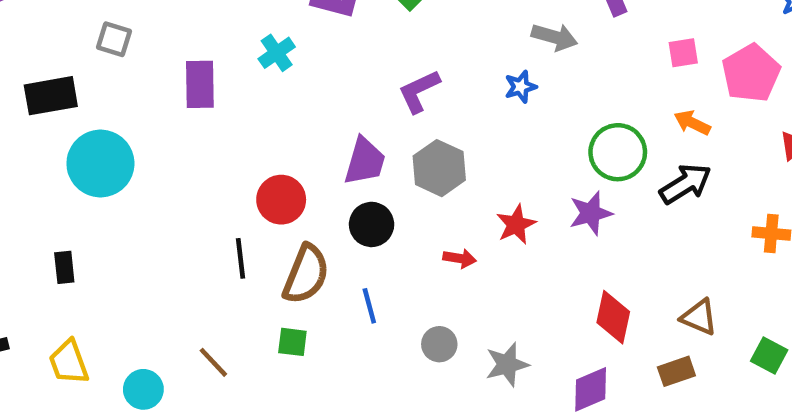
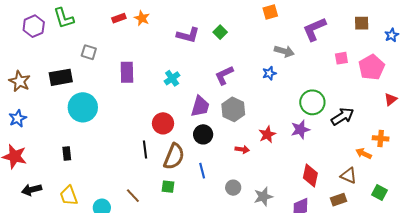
cyan cross: (277, 53) -> (172, 78), moved
orange arrow: (692, 123) -> (364, 153), moved

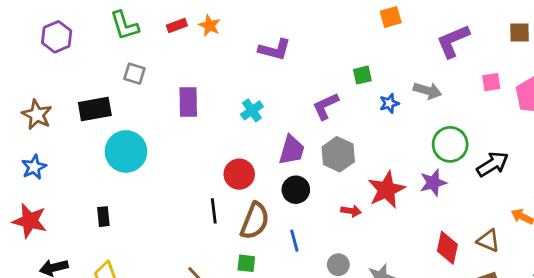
green L-shape: (64, 18) -> (125, 25), moved
green square: (220, 32) -> (362, 75), moved, turned 32
gray arrow: (284, 51) -> (427, 91), moved
red star: (267, 134) -> (386, 190), size x1.5
brown triangle: (349, 176) -> (488, 241), moved

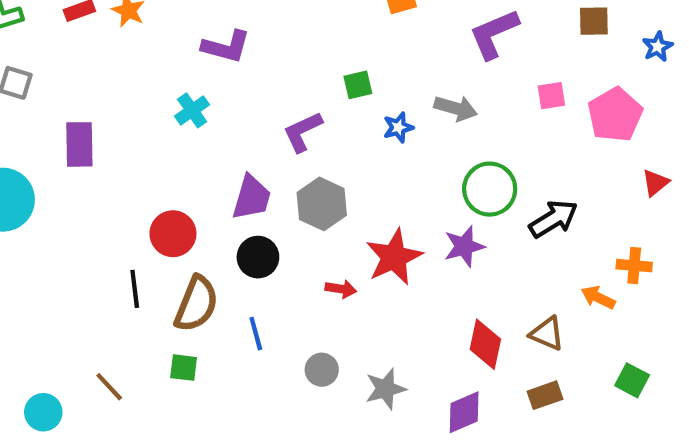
purple rectangle: (188, 102) -> (79, 144), moved
cyan cross: (252, 110) -> (192, 110), moved

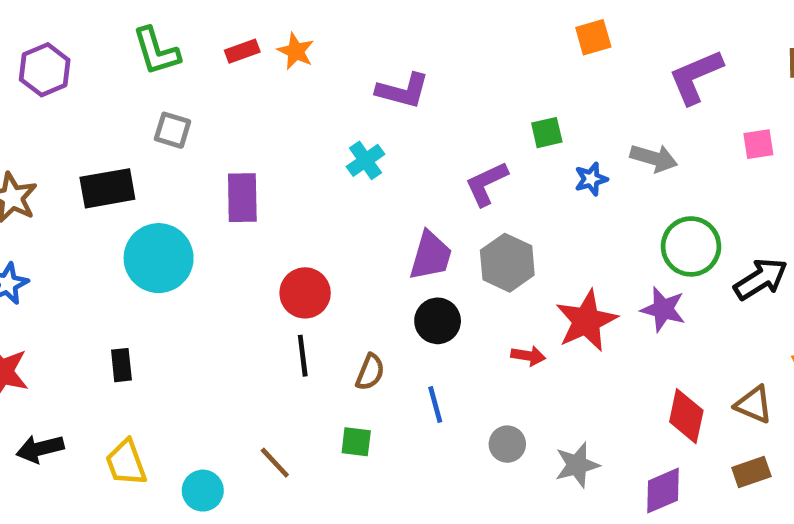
red circle: (173, 234) -> (305, 293), moved
purple star: (464, 246) -> (663, 309), turned 30
brown semicircle: (196, 304) -> (370, 372), size x0.6

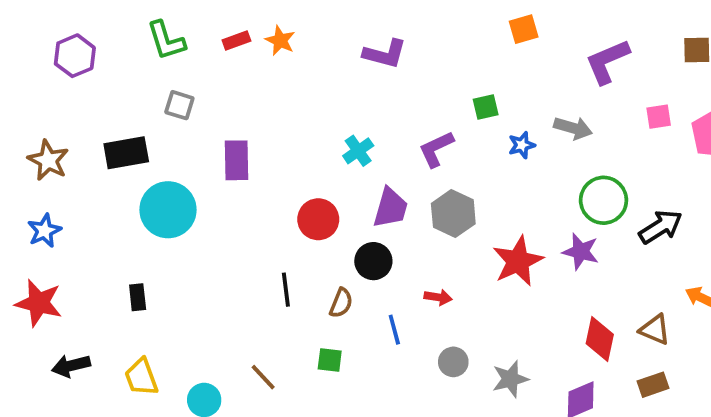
purple L-shape: (403, 91) -> (385, 54), moved
cyan cross: (365, 160) -> (358, 151), moved
red circle: (305, 293) -> (318, 219), moved
black circle: (438, 321) -> (373, 261), moved
red arrow: (528, 356) -> (438, 297), moved

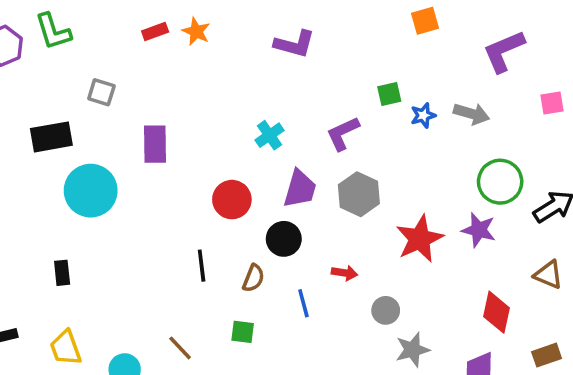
green L-shape: (166, 40) -> (53, 31), moved
blue star: (522, 145) -> (423, 115), moved
brown triangle: (655, 330) -> (548, 275), moved
gray circle: (453, 362) -> (386, 310), moved

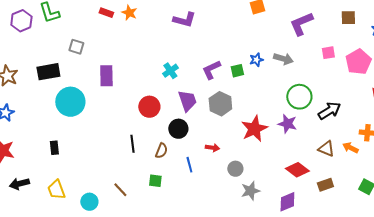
red rectangle: (155, 31) -> (106, 13), turned 40
green square: (389, 94) -> (237, 71), moved
purple trapezoid: (300, 189) -> (187, 101), turned -35
red diamond: (497, 312) -> (297, 170), turned -65
brown rectangle: (547, 355) -> (325, 185), moved

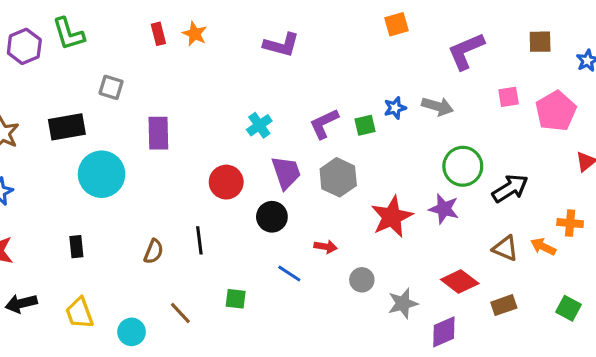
red rectangle: (106, 13) -> (158, 34), turned 56
brown semicircle: (161, 151) -> (154, 251), moved
blue line: (189, 165) -> (289, 274), turned -42
gray star: (250, 191) -> (403, 303), moved

